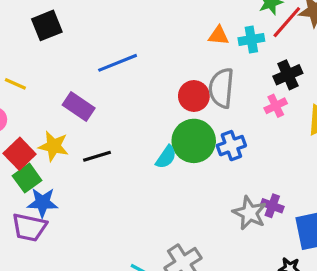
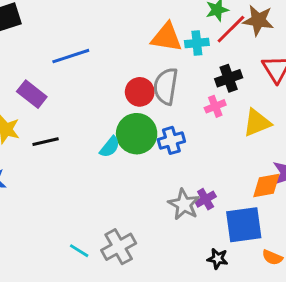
orange triangle: (219, 36) -> (167, 37), size x1.6
purple cross: (272, 206) -> (206, 199), turned 36

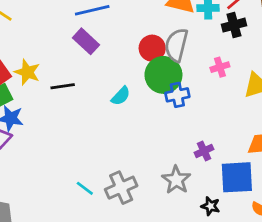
black cross: (229, 78) -> (234, 25), moved
purple rectangle: (32, 94) -> (86, 41), moved
green circle: (137, 134) -> (163, 75), moved
gray star: (184, 204) -> (176, 180), moved

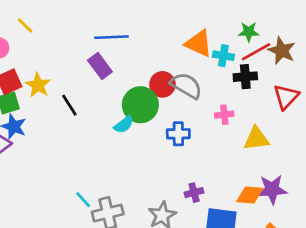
gray semicircle: (176, 45) -> (186, 86), turned 96
green circle: (163, 75) -> (140, 105), moved
black line: (63, 86) -> (69, 105), turned 55
cyan line: (85, 188) -> (83, 200), moved

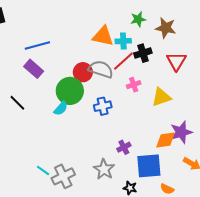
red line: (256, 52) -> (123, 61), moved

